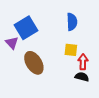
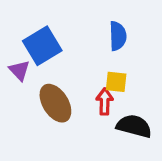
red arrow: (83, 62) -> (105, 102), moved
black semicircle: (82, 77) -> (134, 126), size x1.5

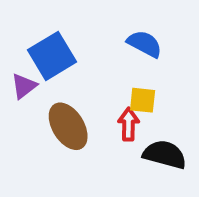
blue semicircle: (118, 36) -> (145, 44), turned -60
purple triangle: (19, 70) -> (24, 86), turned 35

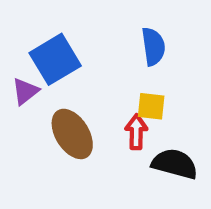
blue semicircle: (145, 44) -> (153, 47), turned 54

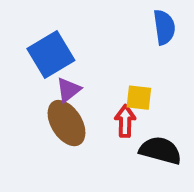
blue semicircle: (153, 47) -> (164, 27), moved
purple triangle: (25, 91) -> (68, 90), moved

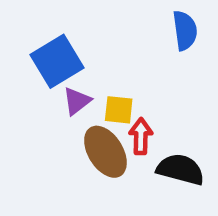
yellow square: (139, 98) -> (119, 110), moved
brown ellipse: (66, 123) -> (105, 152), moved

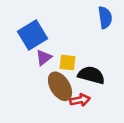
red arrow: (141, 136) -> (80, 100), moved, turned 78
black semicircle: (180, 169) -> (91, 75), moved

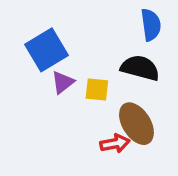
black semicircle: (91, 75) -> (140, 68), moved
brown ellipse: (60, 86) -> (136, 124), moved

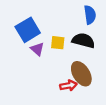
purple triangle: (63, 82) -> (37, 49), turned -40
yellow square: (97, 89) -> (58, 43), moved

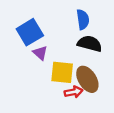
blue semicircle: (90, 15) -> (83, 19), moved
yellow square: (58, 43) -> (62, 72), moved, size x1.5

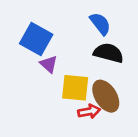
blue semicircle: (83, 19) -> (100, 24), turned -30
blue square: (30, 32) -> (36, 39), turned -30

